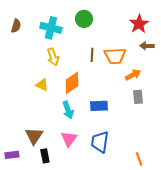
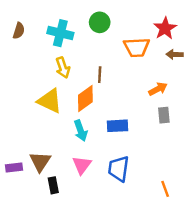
brown line: (92, 55) -> (100, 75), moved
orange trapezoid: (115, 56) -> (137, 47), moved
yellow triangle: (42, 85) -> (50, 101), size x1.6
purple rectangle: (12, 155) -> (14, 167), moved

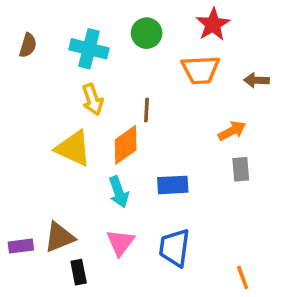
red star: (165, 28) -> (213, 24), moved
brown triangle: (40, 162) -> (59, 237), turned 35

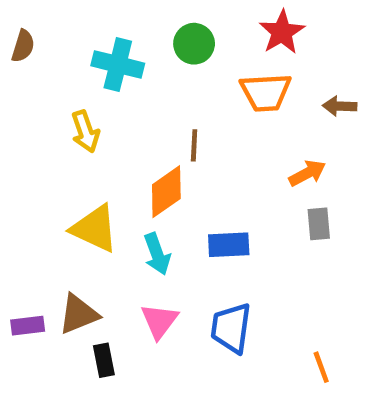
brown semicircle: (28, 45) -> (23, 46), moved
yellow arrow: (92, 99) -> (85, 132), moved
yellow triangle: (73, 148) -> (95, 229), moved

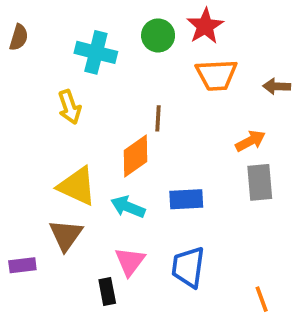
red star: (282, 32) -> (205, 26), moved
gray rectangle: (319, 224) -> (260, 182), size x1.4
cyan arrow: (157, 254) -> (128, 207), turned 132
brown triangle: (78, 314) -> (66, 235), moved, turned -33
black rectangle: (104, 360) -> (107, 292), moved

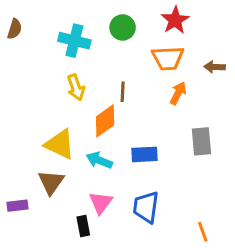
red star: (205, 26) -> (175, 20), moved
yellow arrow: (70, 107) -> (76, 87), moved
orange arrow: (250, 141) -> (178, 93), moved, turned -35

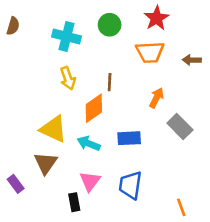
orange arrow: (178, 93) -> (157, 98), moved
gray rectangle: (201, 141) -> (180, 126), turned -40
purple rectangle: (17, 206) -> (16, 184), turned 60

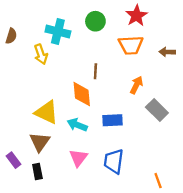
brown semicircle: (13, 26) -> (11, 36), moved
yellow arrow: (68, 78) -> (41, 54), moved
orange diamond: (94, 108) -> (82, 94), turned -60
black rectangle: (74, 202) -> (37, 172), moved

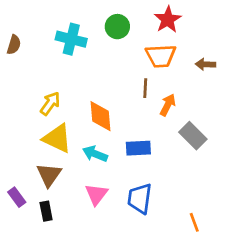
yellow arrow: (41, 54) -> (50, 103), moved, turned -126
brown line: (95, 71) -> (145, 88), moved

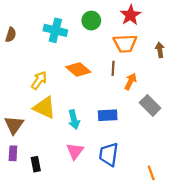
brown arrow: (205, 64) -> (160, 50), turned 80
orange diamond: (101, 116) -> (78, 70), moved, turned -45
cyan arrow: (95, 154) -> (74, 120), turned -126
brown triangle: (49, 175) -> (14, 125), moved
purple rectangle: (17, 197) -> (13, 153), turned 40

